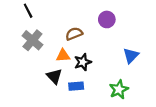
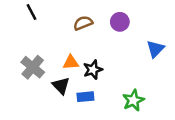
brown semicircle: (74, 34) -> (83, 23), moved
gray cross: (32, 40) -> (33, 67), moved
blue triangle: (131, 56) -> (155, 49), moved

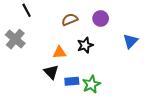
gray cross: (33, 67) -> (15, 39), moved
black star: (93, 70) -> (85, 45), moved
green star: (133, 100) -> (91, 84), moved

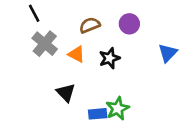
gray cross: (15, 39) -> (45, 44), moved
orange triangle: (59, 52) -> (76, 54), moved, turned 32
blue rectangle: (72, 81) -> (98, 114), moved

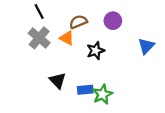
black line: (34, 13) -> (39, 11), moved
orange triangle: (76, 54) -> (67, 38), moved
blue rectangle: (98, 114) -> (85, 90), moved

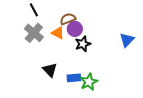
purple circle: (113, 21) -> (75, 29), moved

